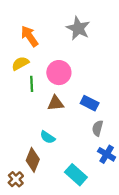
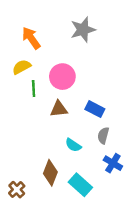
gray star: (78, 28) -> (83, 30), turned 30
cyan semicircle: (48, 137) -> (73, 145), moved
brown diamond: (33, 160) -> (50, 173), moved

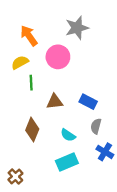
pink circle: (62, 77) -> (58, 57), moved
brown diamond: (50, 173) -> (32, 130), moved
cyan rectangle: (80, 185) -> (67, 162), moved, turned -65

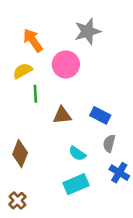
brown diamond: (32, 130) -> (20, 154), moved

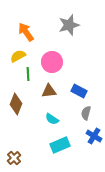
pink circle: (66, 64) -> (52, 62), moved
brown diamond: (20, 154) -> (16, 104), moved
cyan semicircle: (77, 154) -> (52, 119), moved

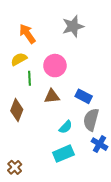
gray semicircle: (86, 113) -> (91, 120), size x1.5
cyan semicircle: (52, 119) -> (66, 127), moved, turned -80

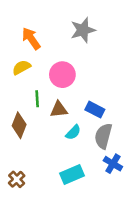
green line: (30, 78) -> (37, 99), moved
cyan semicircle: (66, 127) -> (73, 132), moved
brown cross: (15, 167) -> (17, 179), moved

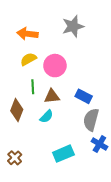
orange arrow: (31, 39) -> (27, 34), turned -48
yellow semicircle: (21, 67) -> (28, 59), moved
cyan semicircle: (73, 132) -> (46, 116), moved

